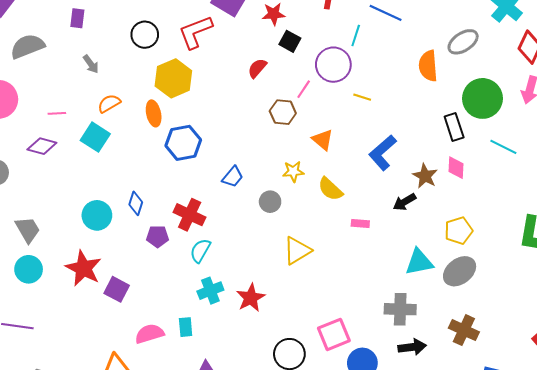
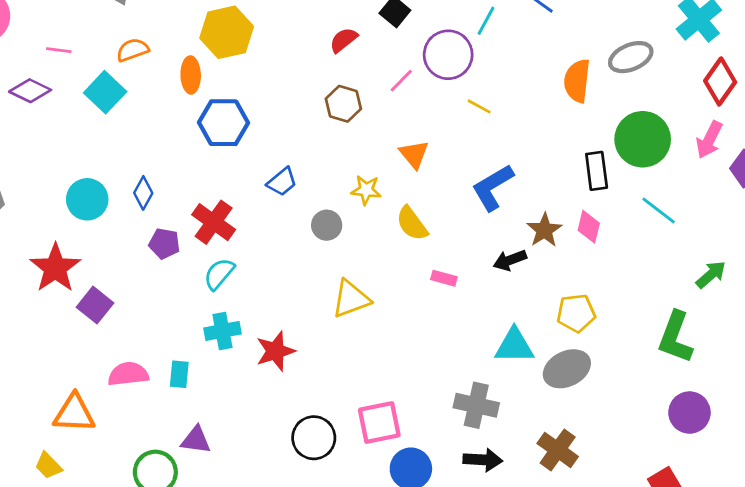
brown hexagon: (283, 112) -> (343, 104), moved

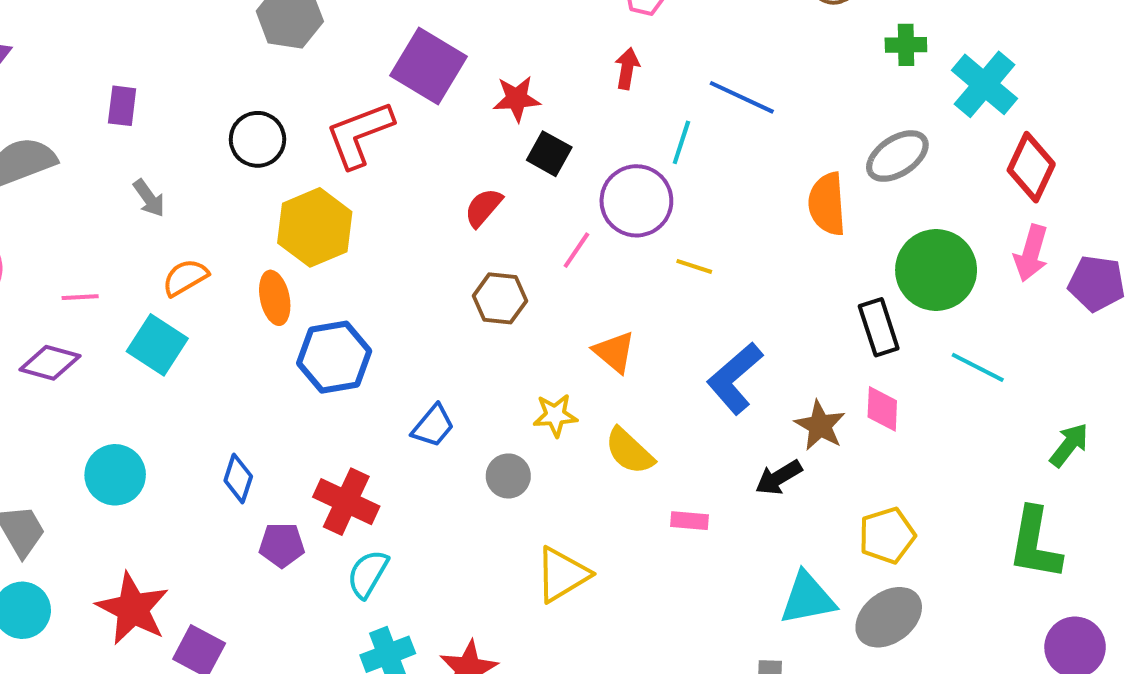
cyan circle: (87, 199) -> (115, 475), moved

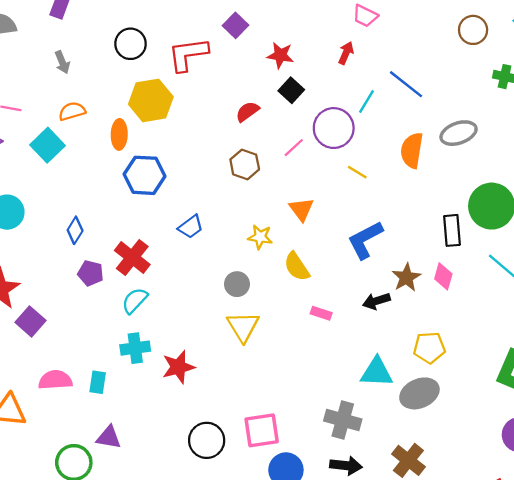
purple square: (428, 66) -> (235, 25), size x0.6
gray ellipse: (897, 156) -> (459, 133), moved
orange semicircle: (827, 204) -> (412, 150), moved
gray circle: (508, 476) -> (237, 284), moved
yellow triangle: (562, 575) -> (243, 327), turned -44

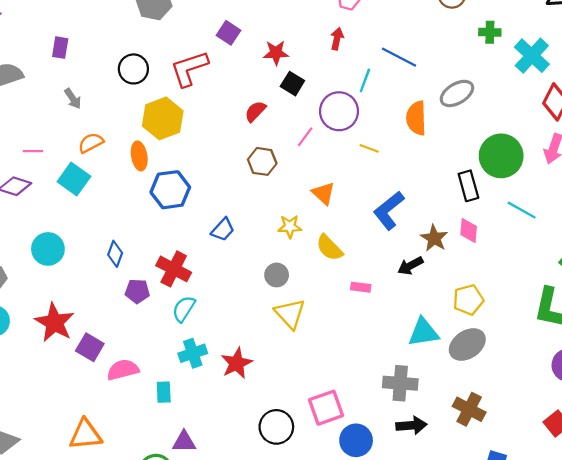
pink semicircle: (55, 380) -> (123, 370), moved

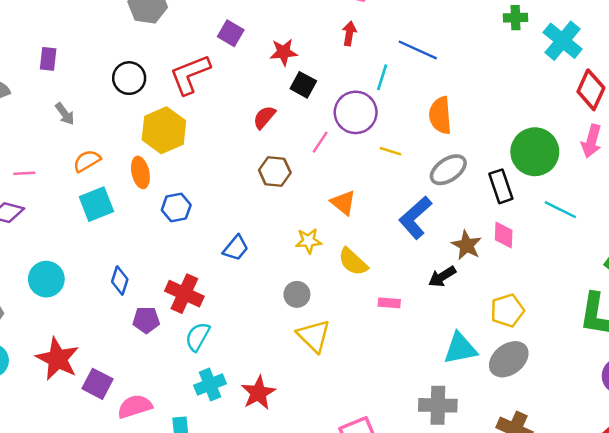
gray ellipse: (457, 93) -> (448, 170), moved
cyan square: (74, 179) -> (96, 204), moved, turned 36
blue hexagon: (170, 190) -> (176, 208), size x0.7

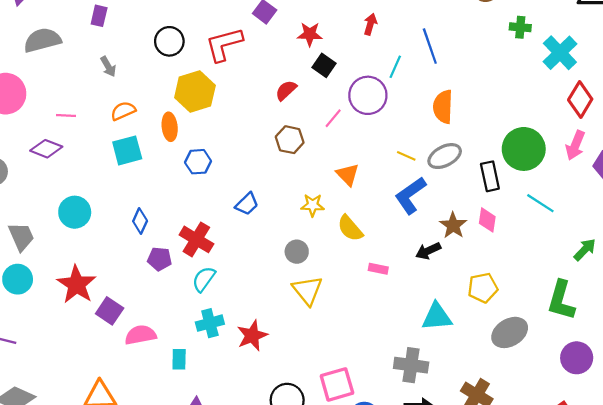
blue line: (418, 50) -> (430, 46), turned 40
yellow line: (391, 151) -> (406, 156), moved
gray ellipse: (509, 359) -> (510, 332), moved

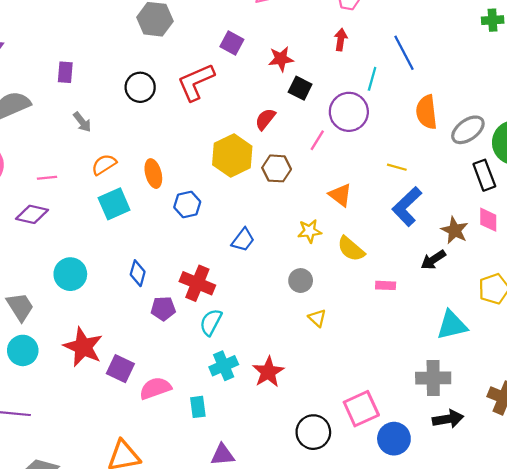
yellow hexagon: (195, 91) -> (232, 156), moved
gray ellipse: (445, 156) -> (468, 130), moved
yellow triangle: (307, 290) -> (317, 318), size x0.6

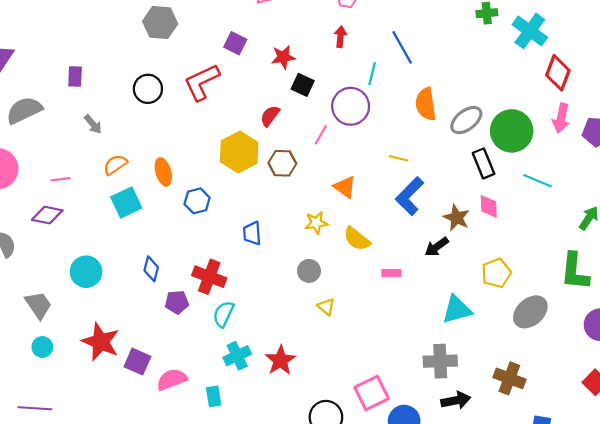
blue trapezoid: (243, 240) -> (252, 233), turned 140
cyan circle: (23, 350) -> (42, 347), size x0.7

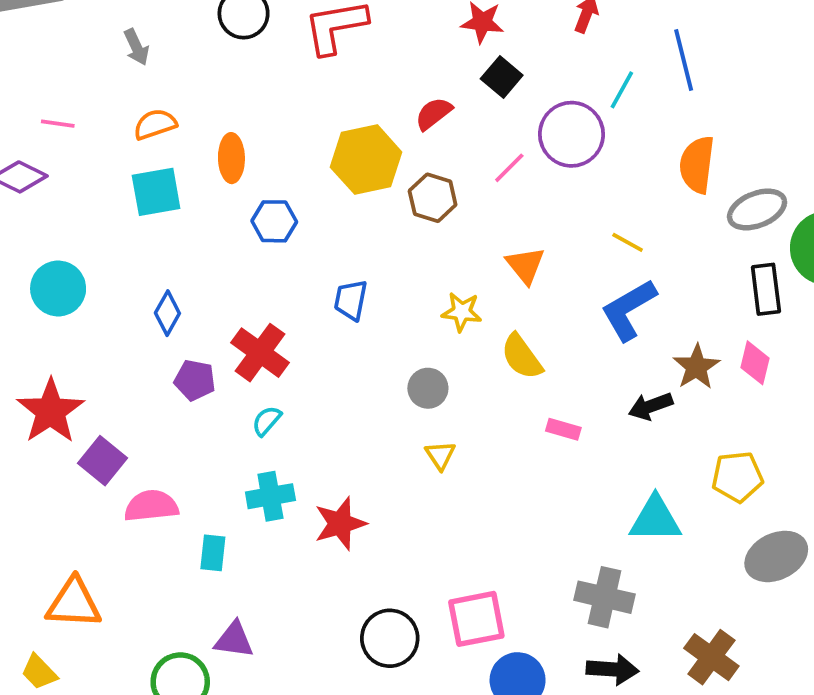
cyan semicircle: (223, 314) -> (267, 421), size x0.7

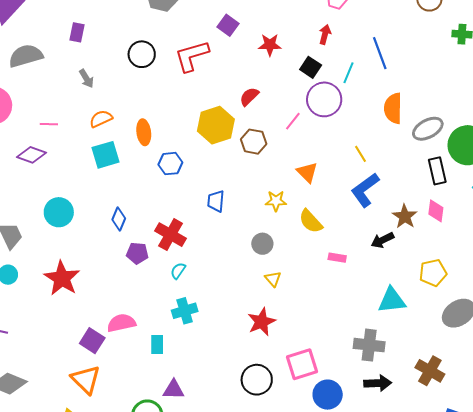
black square: (502, 77) -> (311, 67), moved
yellow line: (628, 242) -> (360, 154), turned 36
purple square: (103, 461) -> (92, 341), moved
red star: (340, 524) -> (261, 322), moved
orange triangle: (74, 603) -> (86, 380), turned 48

